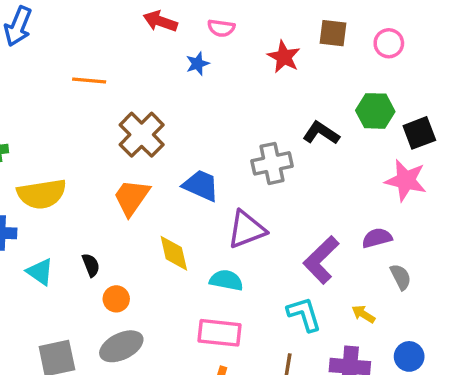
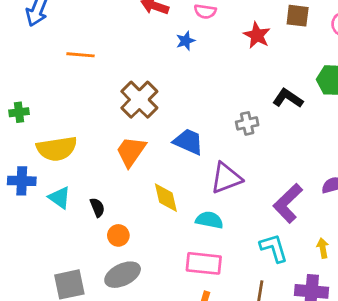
orange line: (89, 81) -> (81, 55), moved
gray cross: (272, 163) -> (247, 123), size x0.7
cyan triangle: (40, 272) -> (60, 198), moved
yellow arrow: (363, 314) -> (323, 248), turned 48

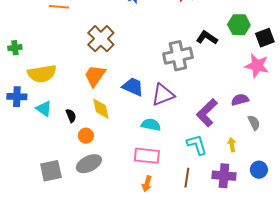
gray cross: (247, 123) -> (178, 56), size x1.8
blue trapezoid: (188, 142) -> (133, 87), moved
yellow diamond: (166, 198) -> (101, 109), moved

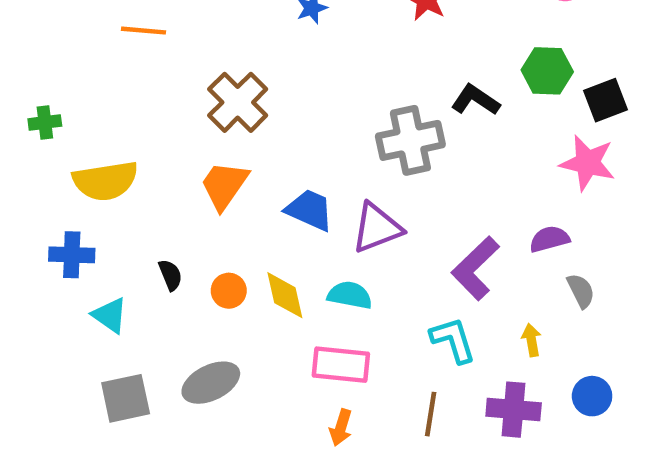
blue cross: (17, 97) -> (72, 255), moved
cyan triangle: (44, 109) -> (110, 315), moved
yellow diamond: (101, 109) -> (285, 295), moved
orange circle: (86, 136) -> (229, 291), moved

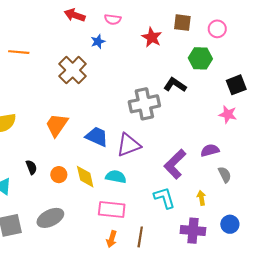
green hexagon: (547, 71) -> (200, 58), moved
brown cross: (238, 102) -> (73, 70), moved
pink star: (588, 163) -> (228, 114), size x0.7
brown line: (431, 414) -> (140, 237), moved

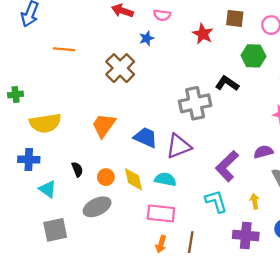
gray ellipse: (50, 218) -> (97, 207), moved

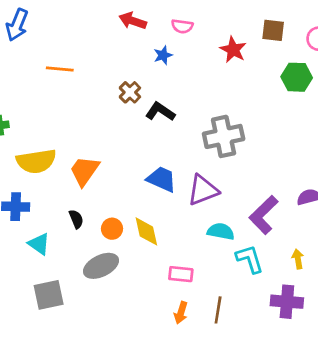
brown cross: (120, 68) -> (130, 92), size x0.6
black L-shape: (227, 83) -> (160, 112), moved
orange trapezoid: (104, 125) -> (84, 171), moved
cyan semicircle: (165, 179) -> (221, 231), moved
pink rectangle: (161, 213) -> (181, 274), size x0.7

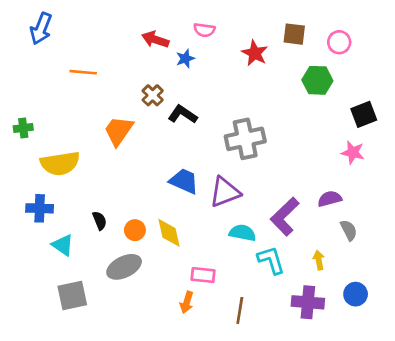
red arrow: (133, 21) -> (155, 39), moved
orange trapezoid: (84, 171) -> (119, 131), moved
orange arrow: (181, 313) -> (187, 302), moved

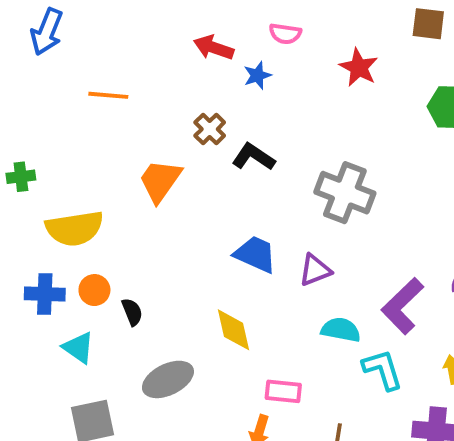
brown square: (294, 34) -> (428, 24), moved
gray cross: (245, 139) -> (345, 193), turned 33
purple triangle: (225, 192) -> (315, 270), size x0.7
orange circle: (135, 230) -> (94, 290), moved

